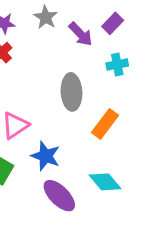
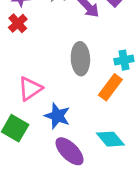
cyan cross: (117, 65) -> (124, 60), moved

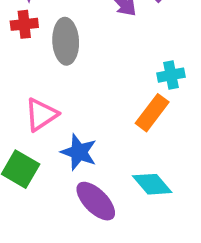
red cross: (18, 23) -> (24, 24), turned 36
gray ellipse: (80, 59) -> (66, 41), moved

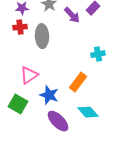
orange rectangle: (152, 113) -> (78, 82), moved

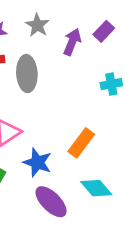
purple arrow: (72, 15) -> (72, 42), turned -114
cyan cross: (98, 54) -> (111, 84), moved

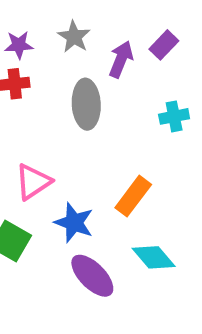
gray ellipse: (27, 74) -> (86, 104), moved

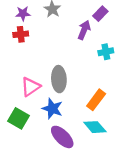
purple arrow: (121, 59) -> (84, 30), moved
gray ellipse: (86, 104) -> (59, 79), moved
orange rectangle: (133, 196) -> (96, 100), moved

